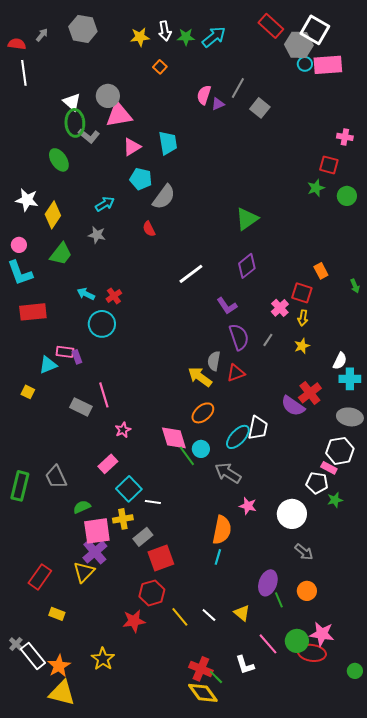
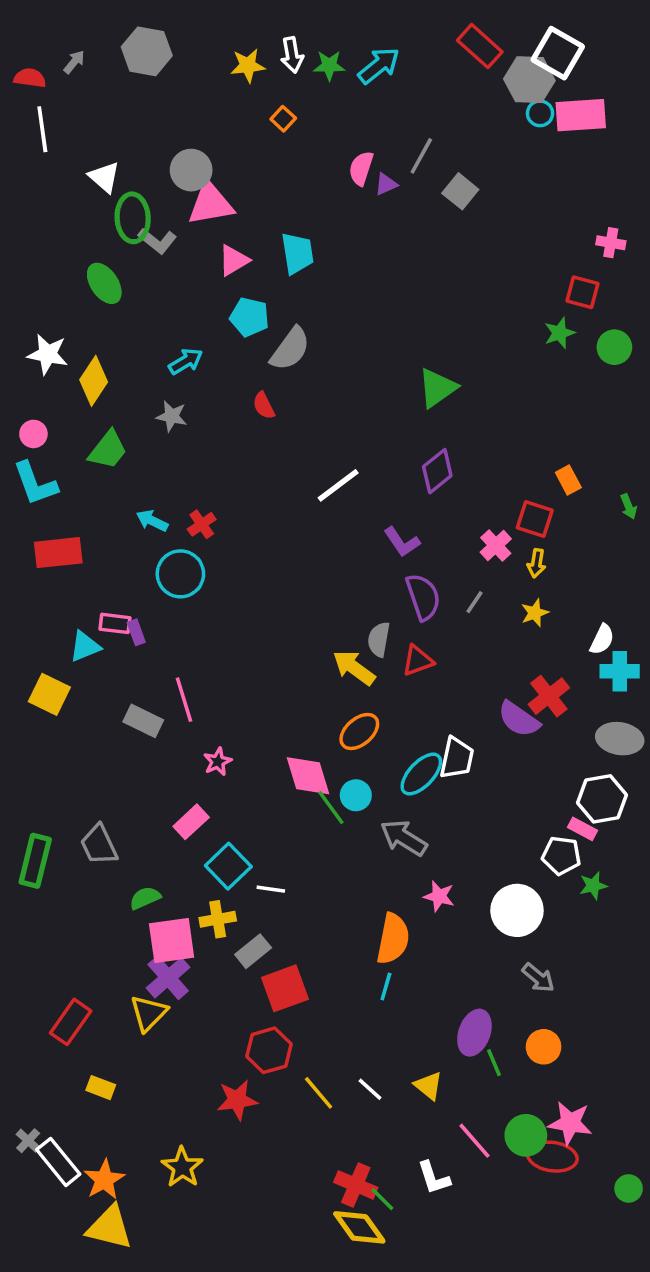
white triangle: (72, 102) -> (104, 177), moved
yellow square: (28, 392) -> (49, 694), size x1.6

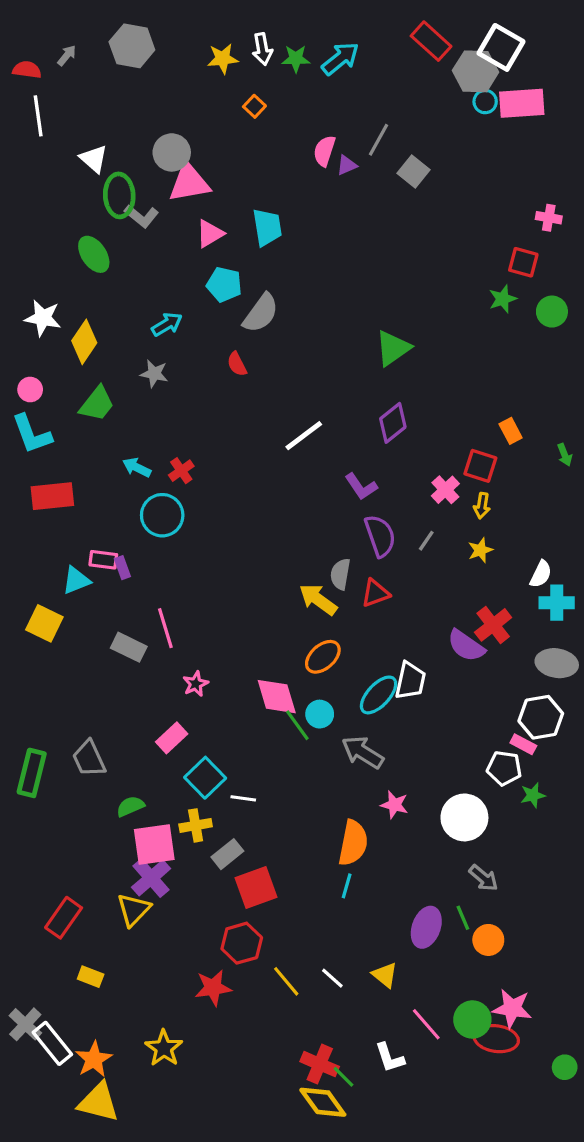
green line: (494, 1063) -> (463, 918), moved
gray cross: (28, 1141) -> (25, 1024), size x1.5

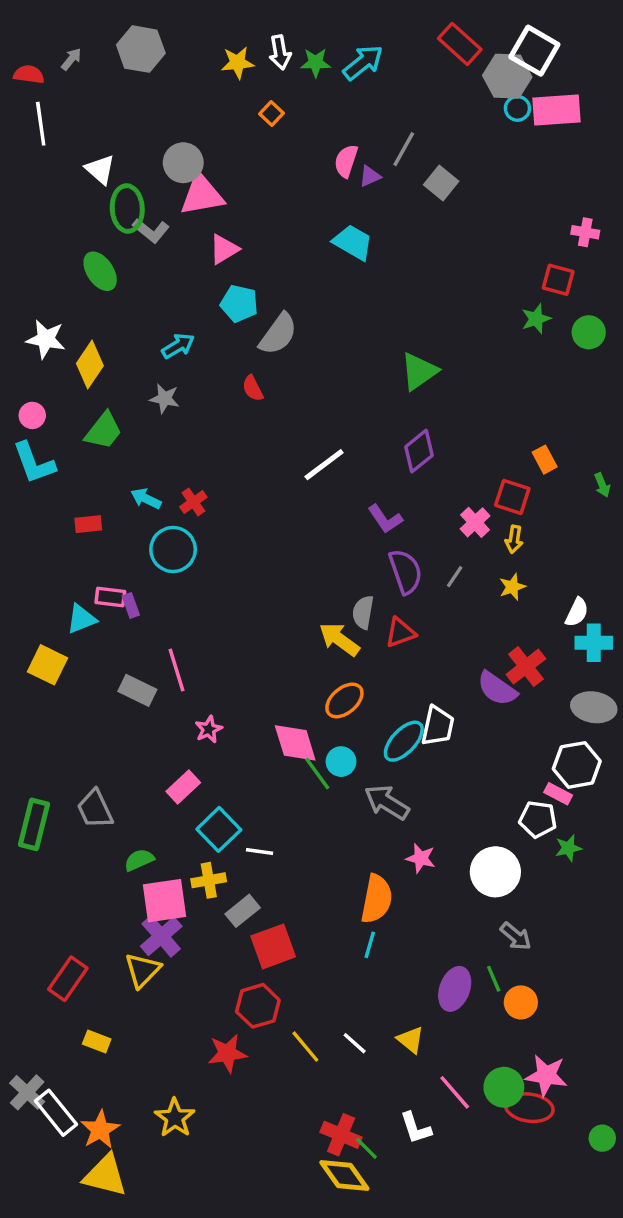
cyan trapezoid: (267, 227) -> (353, 242), moved, turned -51
red rectangle: (52, 496) -> (88, 524), moved, size x0.6

